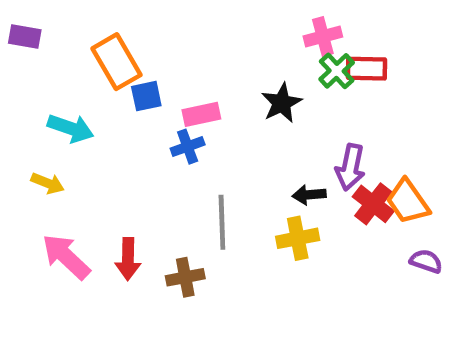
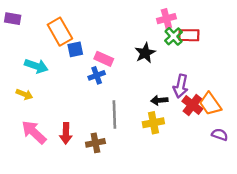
pink rectangle: (201, 114) -> (104, 59), turned 36

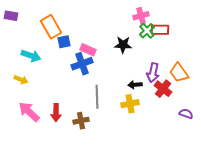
black star: (145, 53) -> (123, 45), turned 30
blue cross: (97, 75) -> (82, 64), size x1.5
orange trapezoid: (210, 104) -> (179, 73), moved

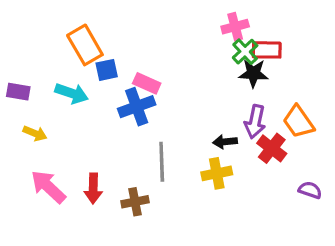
purple rectangle: (11, 16) -> (18, 92), moved
black star: (123, 45) -> (253, 73), moved
cyan arrow: (31, 56) -> (72, 93), moved

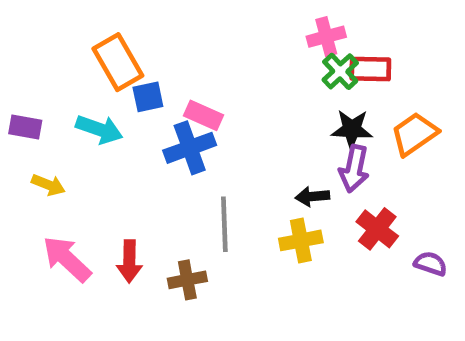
black star: (253, 73) -> (352, 129), moved
orange trapezoid: (298, 122) -> (414, 134), moved, turned 90
red cross: (272, 148) -> (377, 229), moved

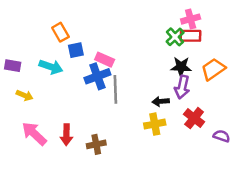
pink cross: (326, 37) -> (191, 19), moved
orange rectangle: (118, 62) -> (60, 32), size x0.7
gray line: (224, 224) -> (115, 89), moved

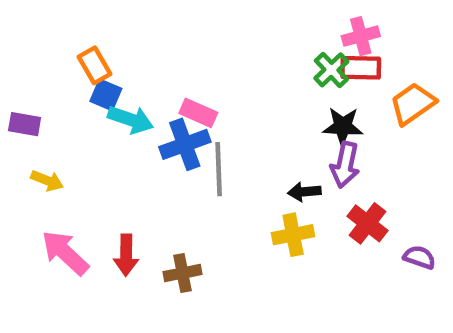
orange rectangle: (60, 32) -> (95, 65), moved
blue square: (76, 50) -> (106, 95), moved, turned 35
cyan arrow: (51, 67) -> (131, 120), moved
orange trapezoid: (213, 69) -> (413, 104), moved

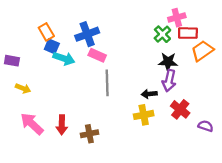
red rectangle: (361, 68) -> (188, 33), moved
blue cross: (185, 144) -> (87, 34), moved

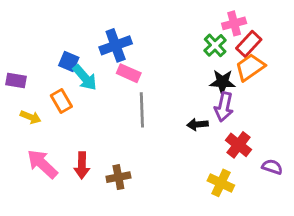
orange rectangle: (46, 32) -> (61, 101), moved
red rectangle: (188, 33) -> (249, 44), turned -48
orange trapezoid: (202, 51) -> (250, 67), moved
cyan arrow: (64, 58) -> (85, 78), turned 30
yellow cross: (144, 115) -> (221, 183), moved, turned 36

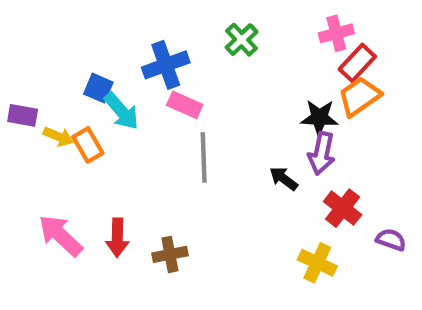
green cross: (215, 45) -> (242, 40), moved
yellow arrow: (31, 117) -> (58, 136), moved
black arrow: (198, 124) -> (284, 179), turned 42

